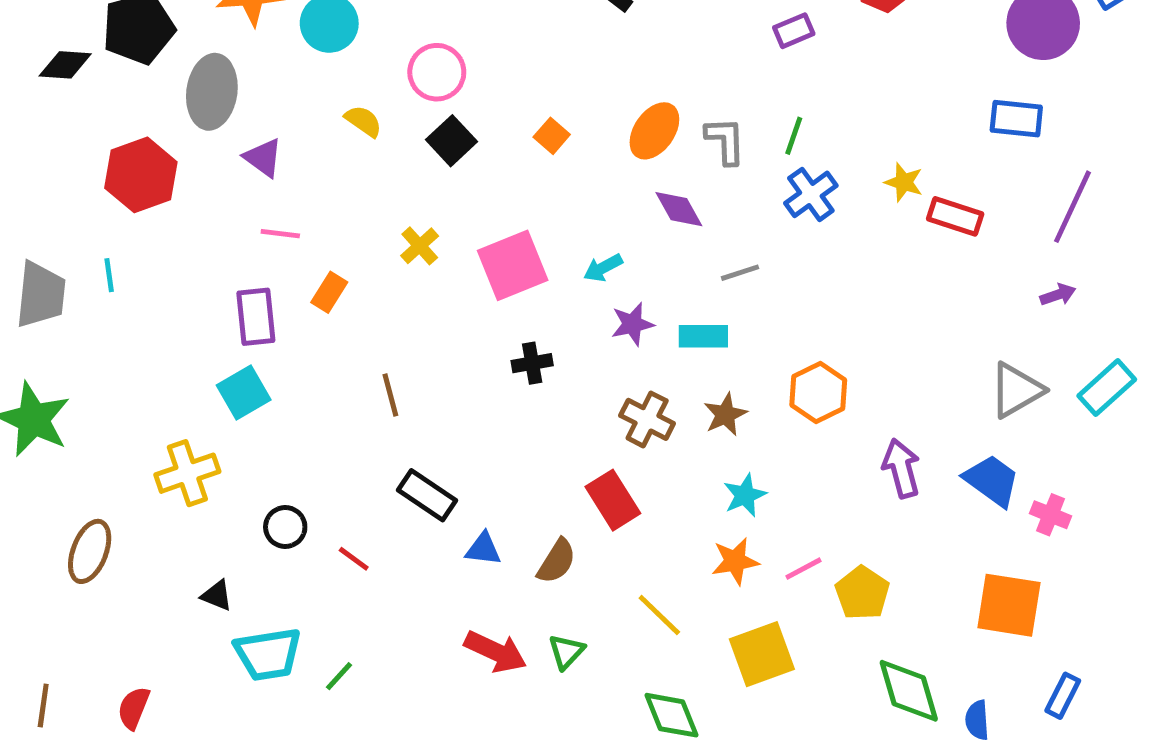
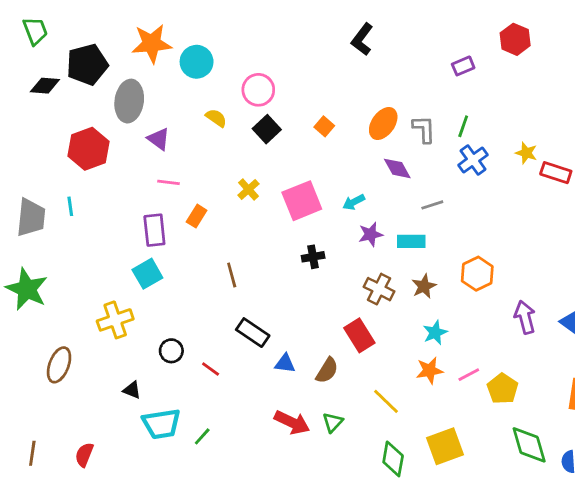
yellow square: (762, 654) -> (445, 446), moved
green diamond: (672, 715) -> (393, 459), turned 32

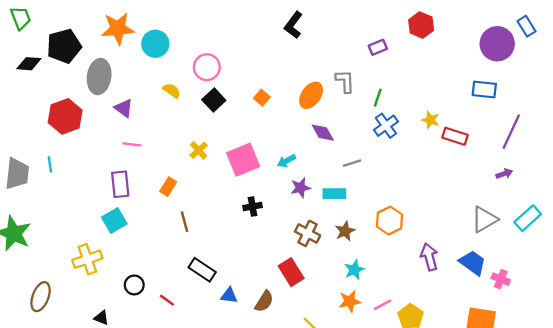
gray L-shape: (424, 129) -> (345, 81), moved
orange rectangle: (197, 216) -> (168, 187), moved

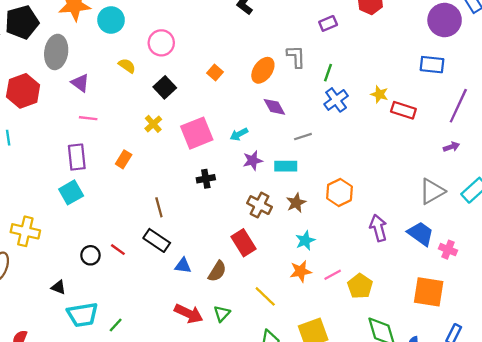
black square: (214, 100) -> (165, 87), moved
brown line: (185, 222) -> (159, 207), moved
yellow cross: (87, 259) -> (25, 231), moved, turned 32
red line: (167, 300) -> (118, 250), moved

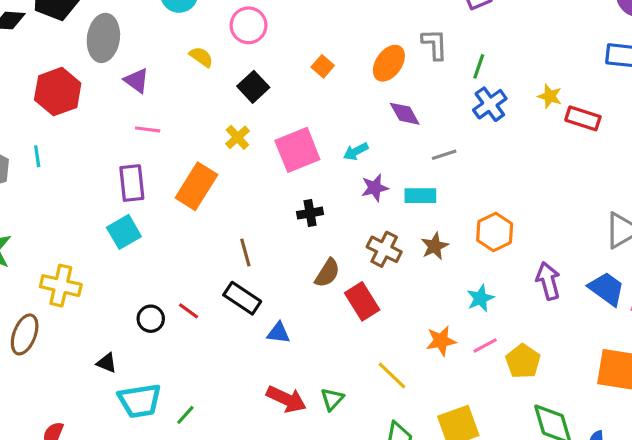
orange rectangle: (124, 159) -> (196, 186), size x1.8
cyan star: (305, 240) -> (480, 298), moved
brown semicircle: (217, 271) -> (327, 273), moved

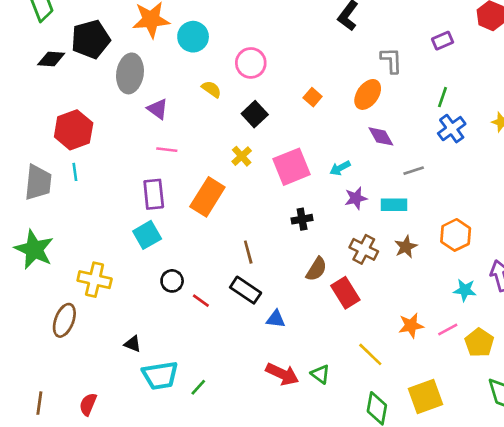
gray L-shape: (435, 44) -> (391, 60), moved
red hexagon: (58, 92) -> (74, 130), moved
cyan star: (480, 298) -> (465, 290), moved, turned 30
black circle: (151, 319) -> (172, 281), moved
green triangle: (332, 399) -> (320, 374), turned -36

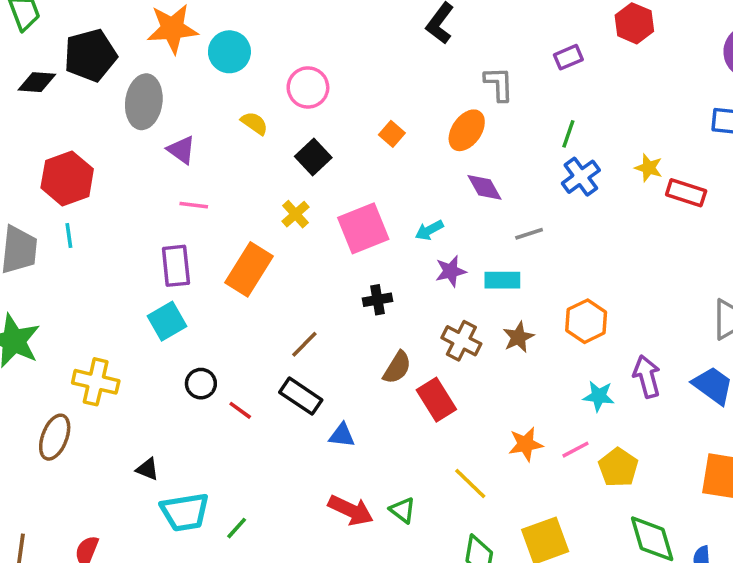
brown line: (248, 252) -> (304, 344), turned 60

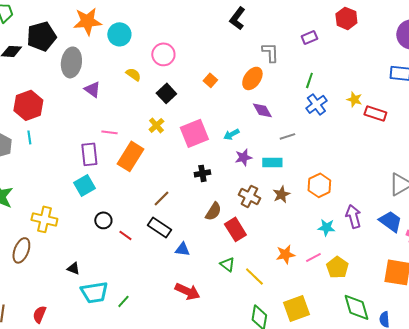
pink line: (194, 205) -> (109, 132), moved
green triangle: (402, 510) -> (227, 264), moved

